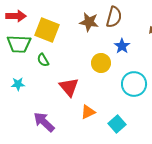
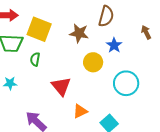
brown star: (89, 22) -> (79, 33), moved
green semicircle: (43, 60) -> (35, 59), turned 40

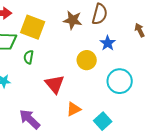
brown star: (79, 33) -> (73, 20), moved

